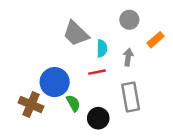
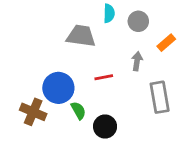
gray trapezoid: (76, 33) -> (81, 36), turned 144
cyan semicircle: (102, 48) -> (109, 13), moved
gray rectangle: (131, 97) -> (160, 97), moved

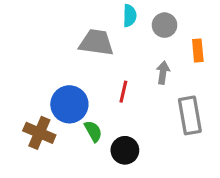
orange rectangle: (166, 43) -> (198, 50), turned -54
red line: (104, 77) -> (123, 92), turned -66

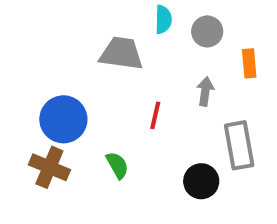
blue circle: (69, 104) -> (63, 119), moved
black circle: (125, 150) -> (201, 181), moved

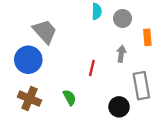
gray trapezoid: (121, 53) -> (45, 31), moved, turned 40
blue circle: (63, 119) -> (28, 60), moved

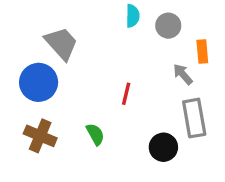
gray arrow: (121, 54) -> (183, 74), moved, turned -49

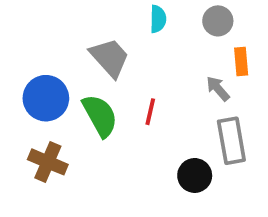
gray circle: (168, 26) -> (218, 21), moved
gray trapezoid: (61, 43) -> (110, 58), moved
green semicircle: (95, 134) -> (100, 116), moved, size x1.6

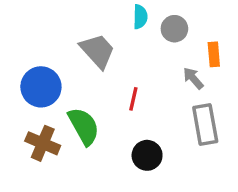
gray circle: (218, 21) -> (174, 29), moved
green semicircle: (100, 116) -> (84, 126), moved
black circle: (195, 175) -> (147, 155), moved

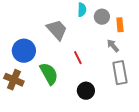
orange rectangle: (214, 54) -> (120, 25), moved
red line: (133, 99) -> (78, 58), turned -40
brown cross: (43, 143) -> (14, 80), moved

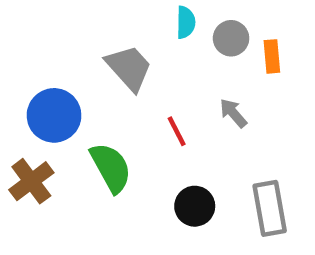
gray arrow: (113, 46) -> (233, 113), moved
gray rectangle: (120, 73) -> (270, 208), moved
brown cross: (14, 80) -> (31, 181), turned 30

